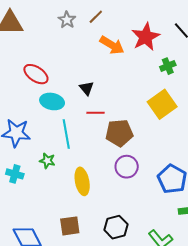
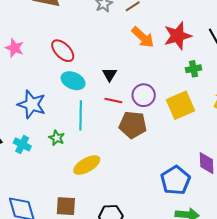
purple circle: (127, 167) -> (144, 95), moved
yellow ellipse: (82, 181) -> (87, 165), turned 60

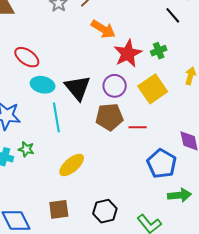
red star: (178, 36) -> (128, 53), moved
black triangle: (110, 74) -> (78, 88), moved, size x1.8
red line: (113, 100) -> (138, 127), moved
green star: (57, 138) -> (26, 149), moved

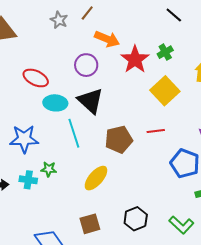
purple circle: (115, 86) -> (86, 65), moved
brown pentagon: (109, 117) -> (119, 140), moved

